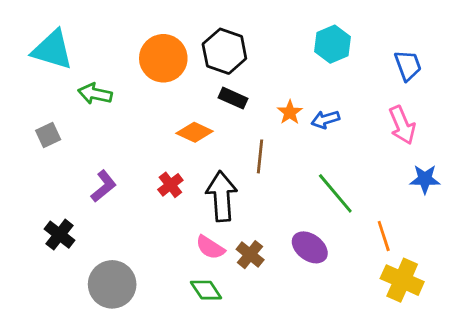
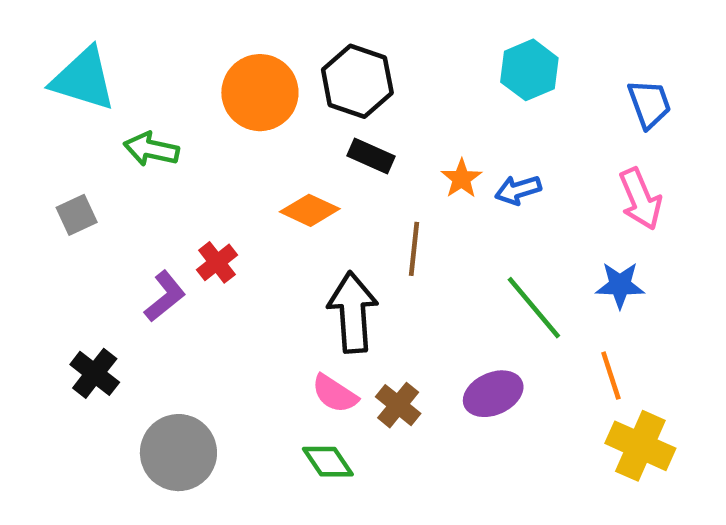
blue star: (425, 179) -> (620, 285), moved
red cross: (170, 185) -> (217, 262), moved
purple ellipse: (310, 247) -> (493, 394), turned -60

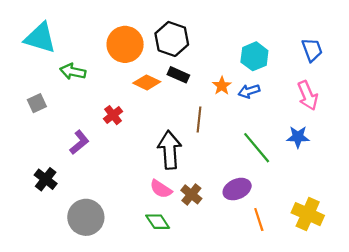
cyan hexagon: (529, 70) -> (254, 56), moved
orange diamond: (310, 210) -> (147, 82), moved
red cross: (217, 262) -> (113, 115), moved
orange line: (611, 376) -> (259, 219), moved

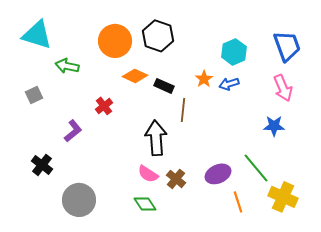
blue trapezoid: (312, 50) -> (287, 46), size x1.4
black rectangle: (178, 75) -> (164, 86), moved
green line: (257, 148) -> (256, 168), moved

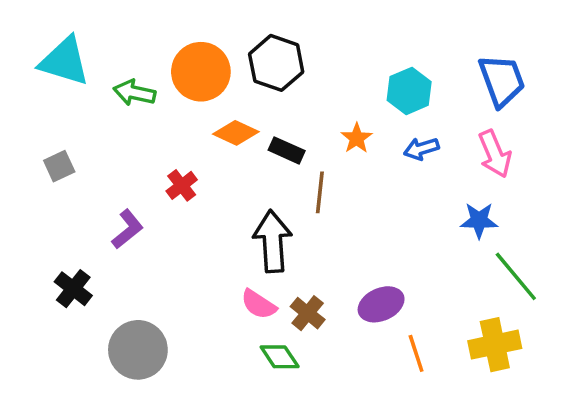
green arrow: (67, 66) -> (134, 93), moved
blue arrow: (229, 84) -> (421, 149), moved
green line: (256, 168) -> (516, 276), moved
yellow cross: (283, 197) -> (495, 345), turned -36
green diamond: (145, 204) -> (280, 357), moved

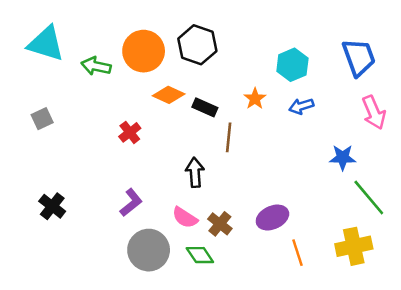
pink arrow: (495, 154) -> (374, 112), moved
purple L-shape: (127, 229) -> (131, 203), moved
black arrow: (273, 241) -> (195, 172), size x0.7
gray circle: (138, 350) -> (149, 250), moved

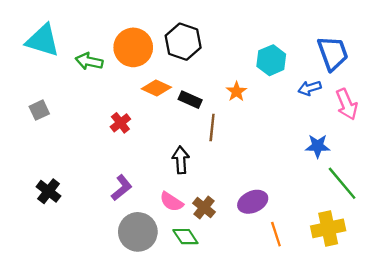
blue arrow: (301, 106) -> (310, 88), moved

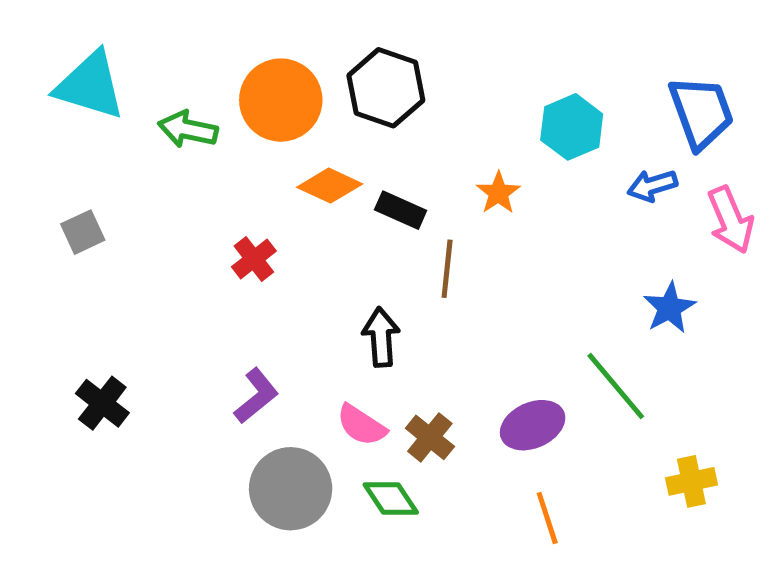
blue star: (318, 146) -> (669, 308), turned -30
green line: (342, 183) -> (616, 386), moved
yellow cross: (328, 228) -> (691, 481), size x0.7
orange line: (276, 234) -> (547, 518), moved

